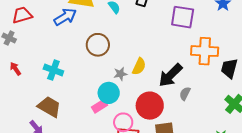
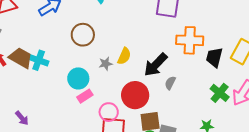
cyan circle: (109, 93) -> (78, 78), moved
brown trapezoid: (49, 107) -> (21, 58), moved

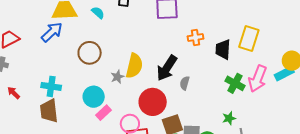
orange cross: (190, 40) -> (195, 38), size x0.6
yellow semicircle: (124, 56) -> (134, 66), size x1.4
brown trapezoid: (21, 58) -> (49, 111), moved, turned -115

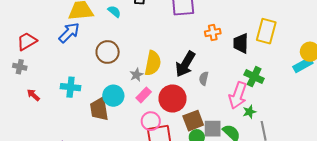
pink arrow: (258, 79) -> (238, 95), moved
brown trapezoid: (49, 111) -> (99, 109), moved
pink rectangle: (103, 113) -> (144, 95), moved

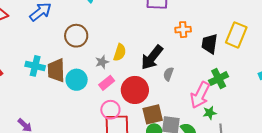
yellow semicircle: (153, 63) -> (120, 52), size x0.7
green cross: (254, 77) -> (219, 79), turned 30
brown trapezoid: (99, 109) -> (56, 70), moved

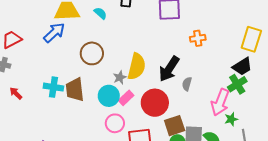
black trapezoid: (210, 44) -> (242, 67), moved, turned -125
yellow semicircle: (120, 52) -> (137, 66), size x1.5
cyan circle: (77, 80) -> (109, 96), moved
pink circle: (110, 110) -> (115, 123), moved

